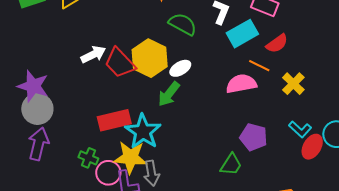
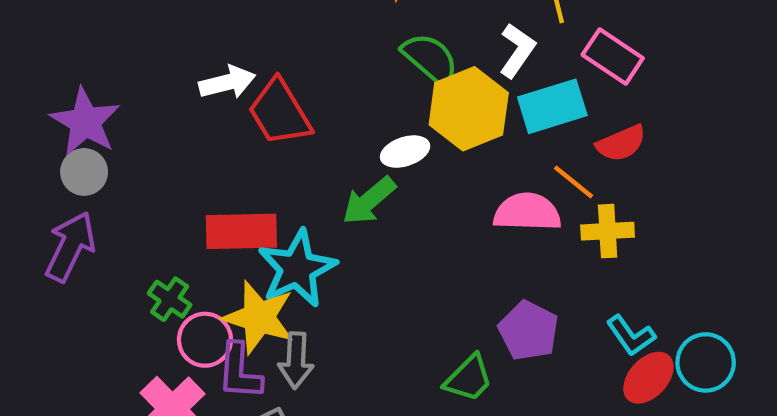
yellow hexagon: (150, 58) -> (469, 109), moved
yellow cross: (293, 84) -> (608, 231), moved, turned 30
gray circle: (37, 109) -> (84, 172), size x0.7

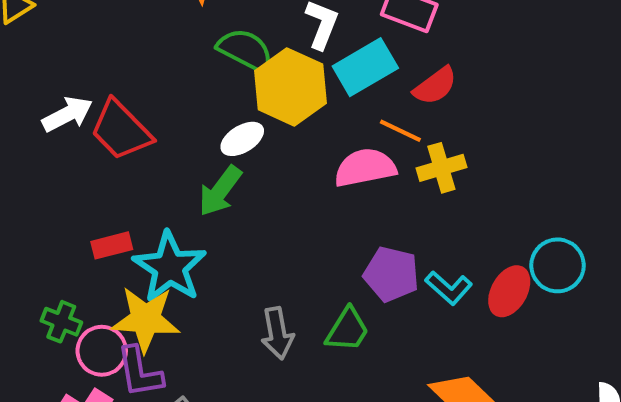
red rectangle: (241, 231) -> (112, 245), size x0.6
cyan L-shape: (631, 336) -> (449, 288), moved
gray arrow: (296, 360) -> (277, 333), moved

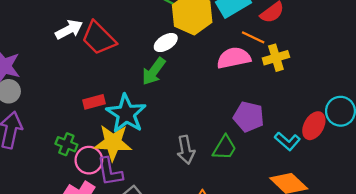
cyan L-shape: (449, 288) -> (287, 141), moved

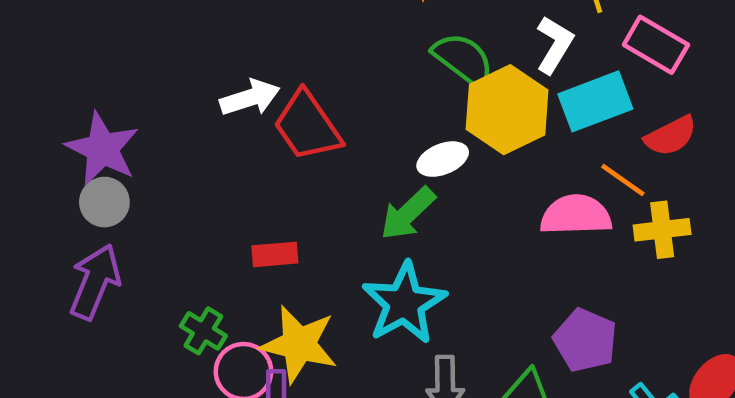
cyan star: (126, 114) -> (404, 303), moved

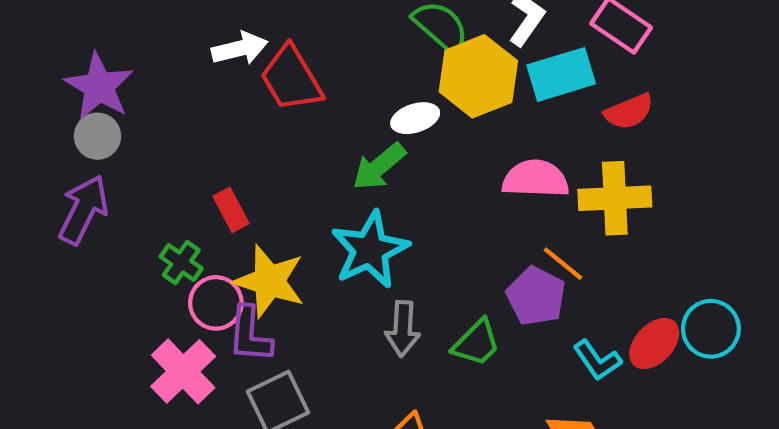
orange line: (623, 180) -> (563, 264), moved
yellow cross: (662, 230) -> (615, 198), size x1.4
red rectangle: (275, 254) -> (231, 210), moved, turned 63

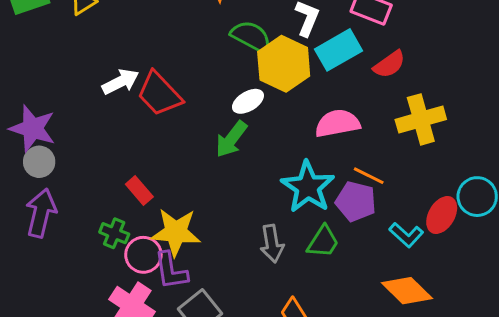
yellow cross: (615, 198) -> (421, 119), moved
cyan star: (370, 250) -> (308, 187), moved

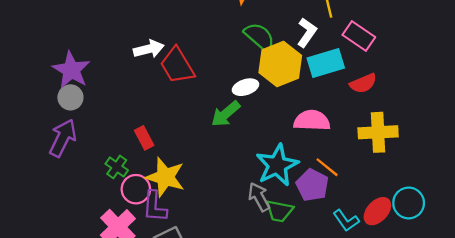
green trapezoid: (323, 242) -> (279, 211), turned 56
gray arrow: (272, 244) -> (259, 197), moved, turned 148

